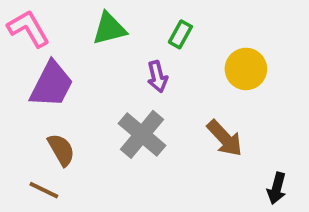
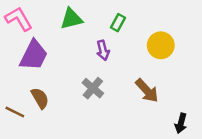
gray cross: (142, 134) -> (93, 88), size x0.7
brown line: (44, 190) -> (15, 112), moved

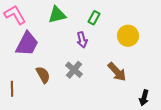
brown semicircle: (40, 98) -> (43, 75), moved
brown line: (15, 112) -> (12, 89), turned 63

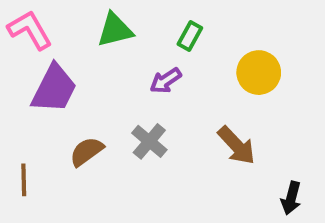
purple arrow: (82, 40) -> (166, 81), turned 70
brown semicircle: (43, 75) -> (87, 152), turned -96

